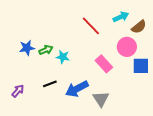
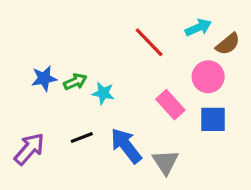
blue square: (141, 66) -> (213, 119), moved
blue arrow: (77, 89) -> (126, 146), turned 80
purple arrow: (18, 91) -> (29, 149), size x1.5

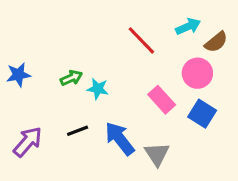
blue star: (44, 78) -> (18, 75), moved
blue square: (213, 119) -> (202, 114), turned 32

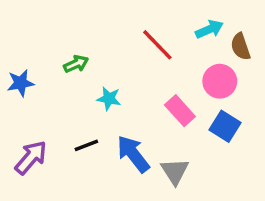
brown semicircle: (216, 42) -> (241, 47), turned 110
green arrow: (71, 78) -> (76, 64), moved

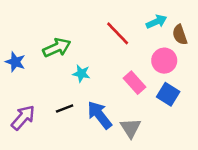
green arrow: (76, 64) -> (57, 48), size x1.5
blue star: (21, 83) -> (15, 62), turned 30

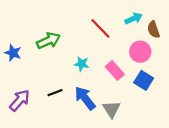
cyan star: (81, 74) -> (82, 64), moved

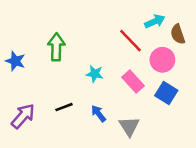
red line: (100, 28) -> (130, 41), moved
green arrow: (48, 41) -> (56, 47), turned -65
blue arrow: (85, 98) -> (98, 113), size x0.6

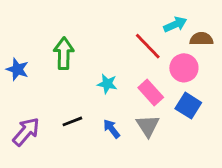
brown semicircle: (178, 34) -> (201, 39), turned 108
gray triangle: (129, 126) -> (148, 126), moved

